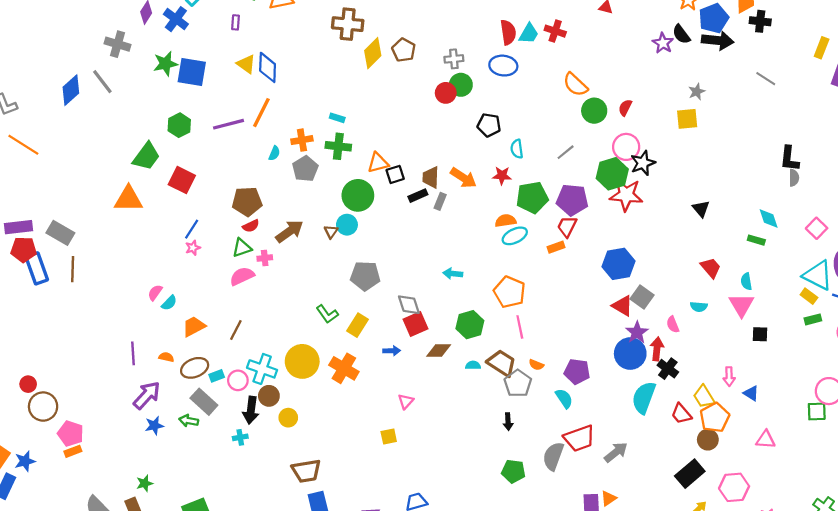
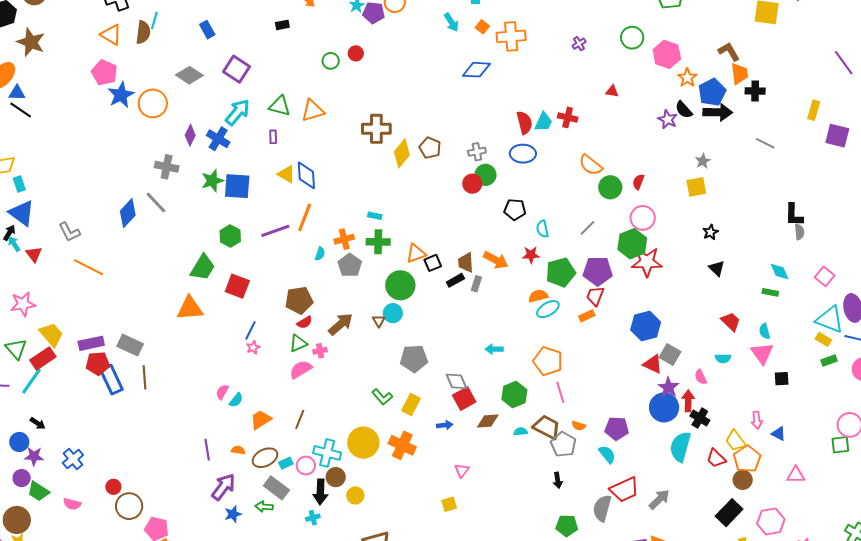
black star: (643, 163) -> (710, 232), moved, size x0.7

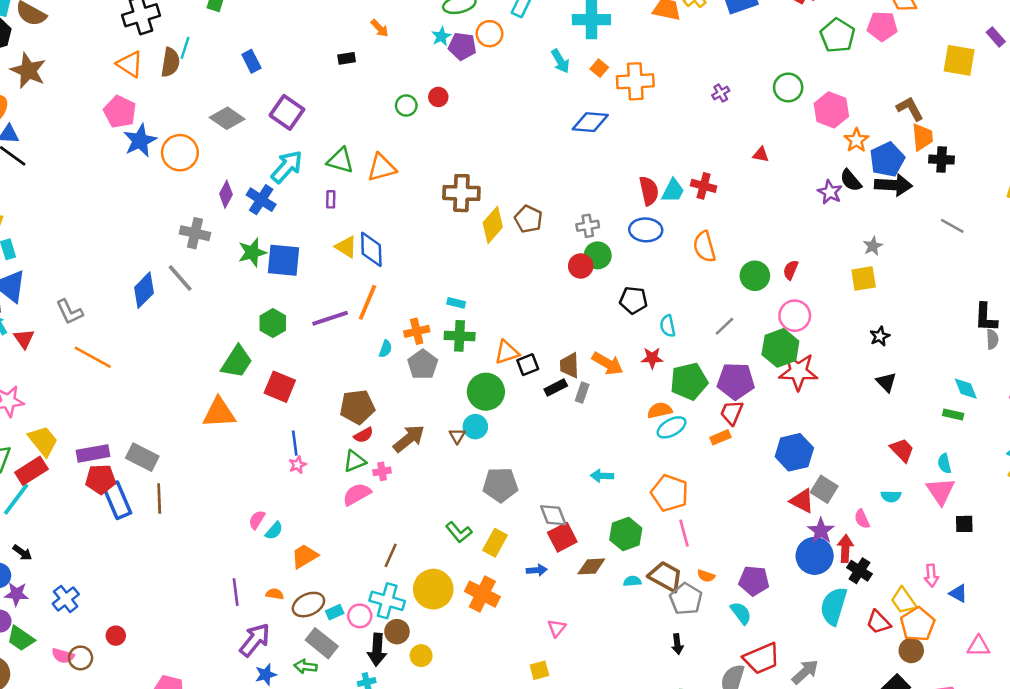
orange semicircle: (591, 165) -> (704, 247), moved, turned 35
blue line: (250, 330) -> (295, 443), turned -36
brown line: (300, 419) -> (391, 555), moved
brown circle: (129, 506) -> (80, 658), moved, size x0.7

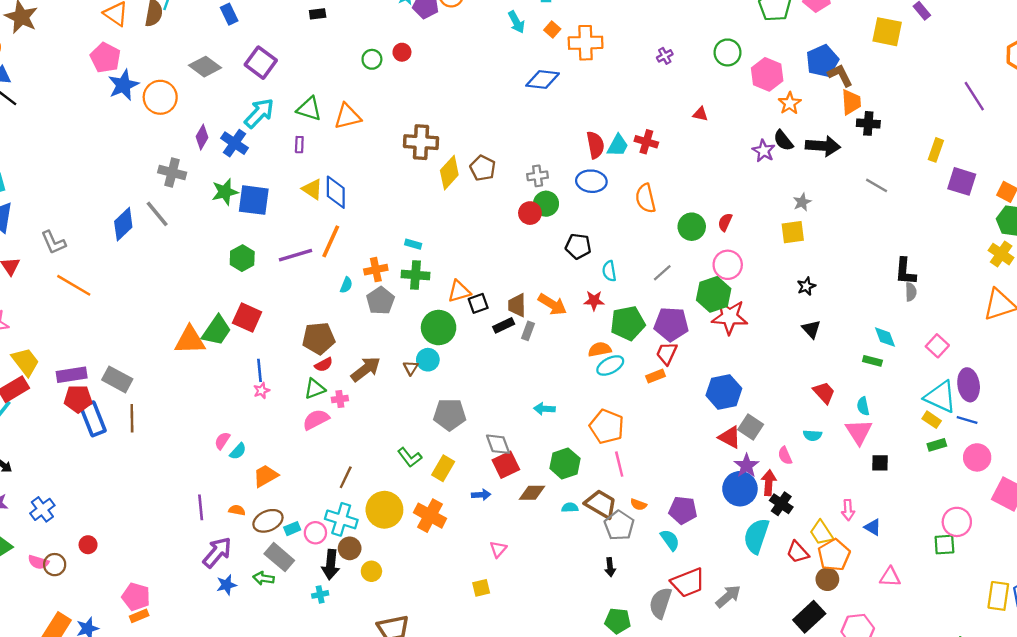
blue pentagon: (887, 159) -> (822, 61), moved
green trapezoid: (237, 362) -> (217, 330), moved

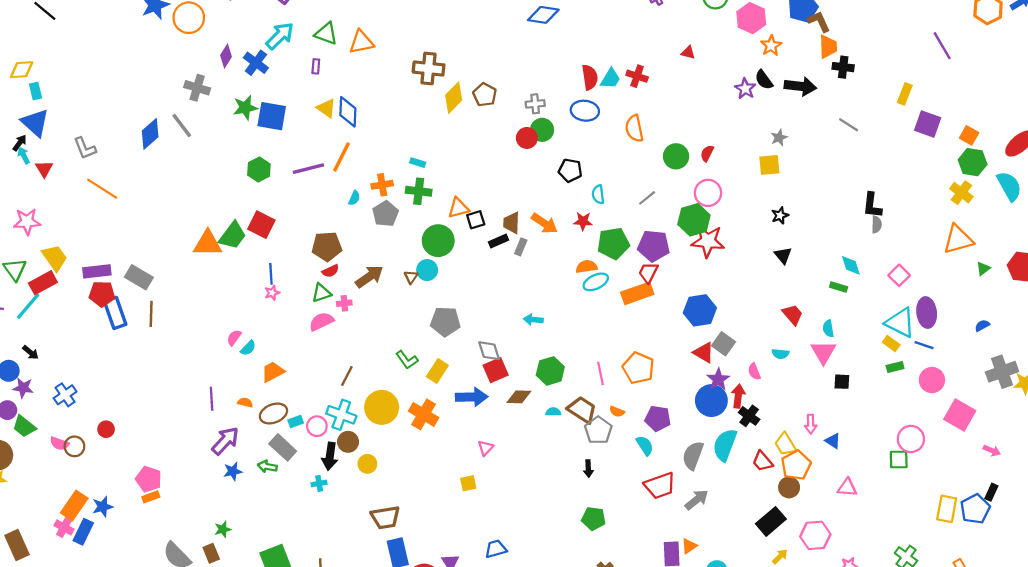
orange rectangle: (655, 376) -> (637, 293), size x1.8
orange pentagon: (607, 427) -> (638, 368), moved
blue arrow: (481, 495) -> (472, 397), size x1.8
gray semicircle: (660, 603) -> (693, 455), moved

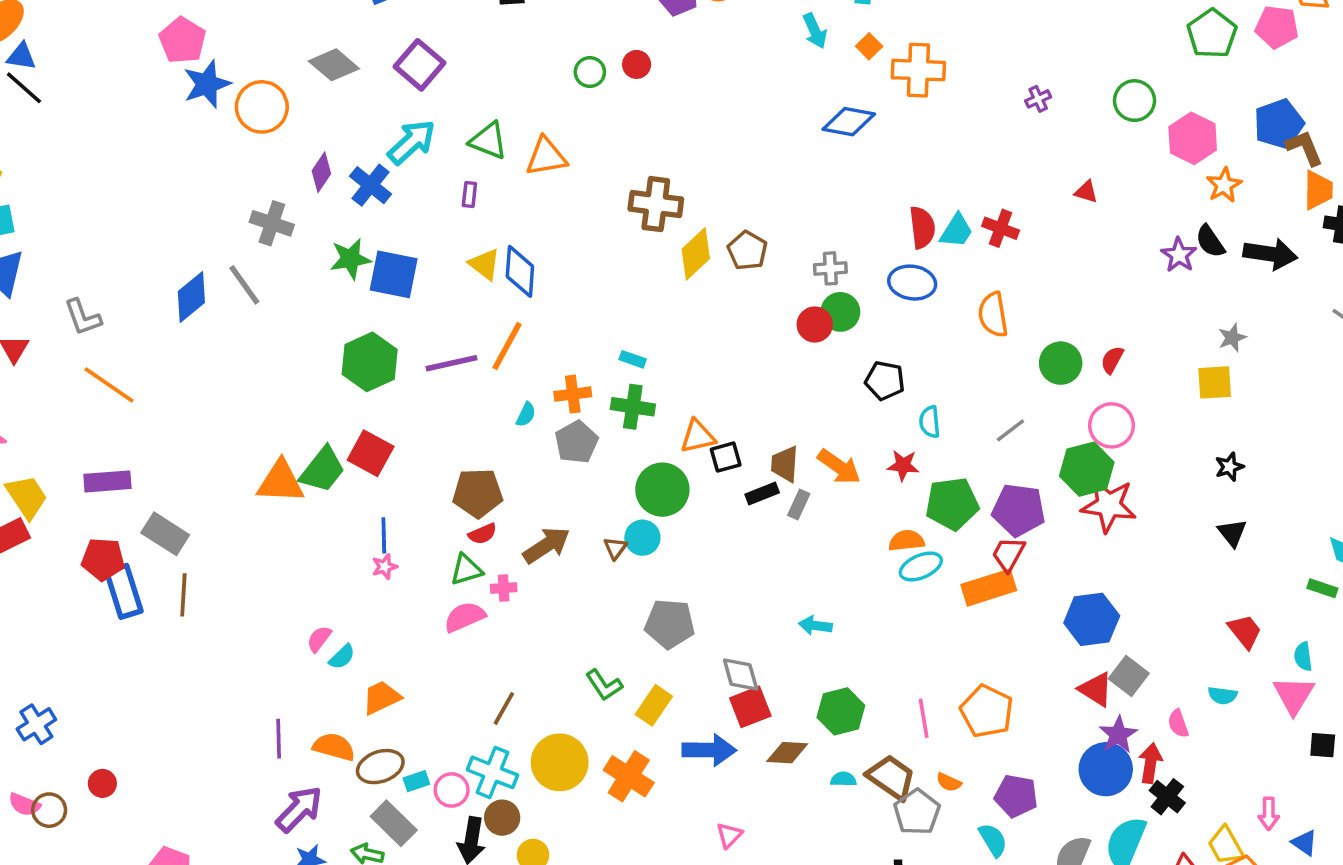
green hexagon: (259, 169) -> (370, 362), size x1.4
purple rectangle: (97, 271) -> (107, 481), moved
orange semicircle: (245, 403) -> (334, 747), size x1.6

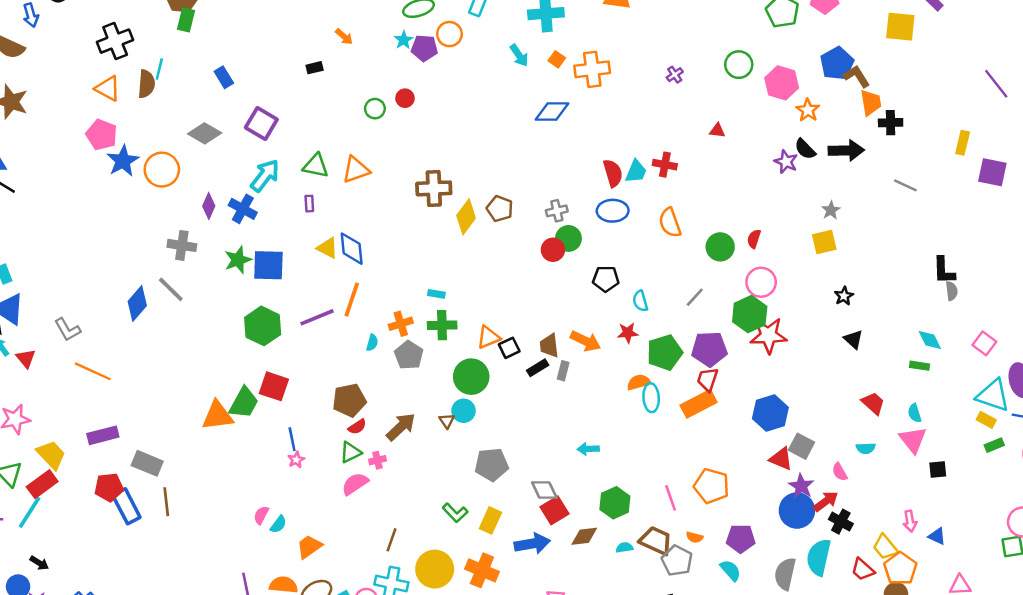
cyan ellipse: (921, 566) -> (651, 398), turned -60
red arrow: (1150, 763) -> (826, 501), turned 55

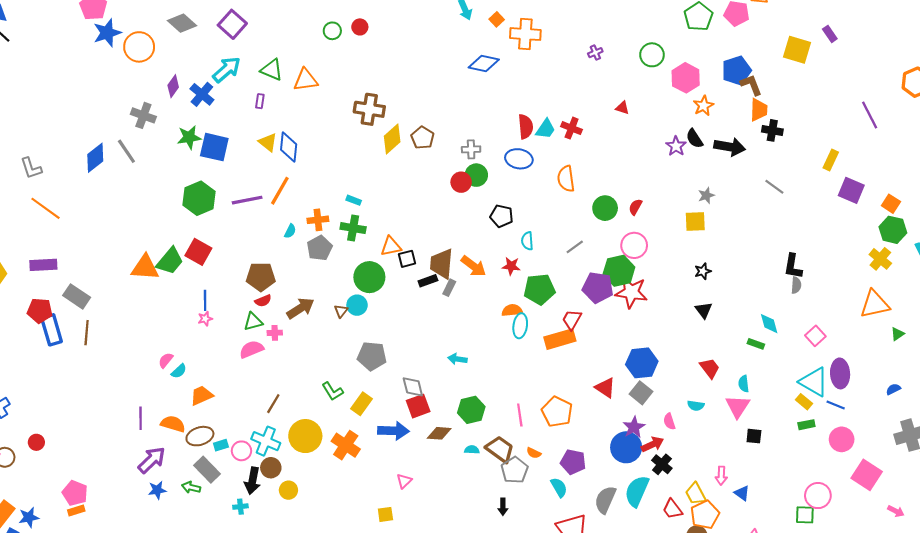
brown trapezoid: (549, 346) -> (442, 264), size x1.4
purple pentagon: (709, 349) -> (598, 288), moved
blue hexagon: (770, 413) -> (642, 363), moved
red triangle: (781, 459) -> (605, 388), moved

